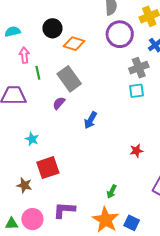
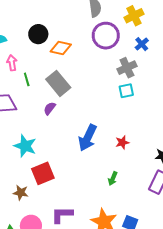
blue arrow: (90, 120) -> (88, 138), moved, size x1.5
cyan star: (32, 139) -> (25, 146), size x1.6
red star: (136, 151) -> (122, 142), moved
green arrow: (112, 192) -> (113, 179), moved

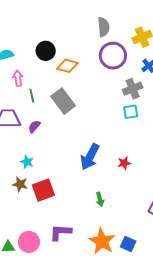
purple semicircle: (50, 108) -> (34, 126), moved
cyan star: (25, 146) -> (27, 162), size x0.6
green arrow: (113, 179) -> (100, 199), moved, turned -40
brown star: (21, 193) -> (20, 184), moved

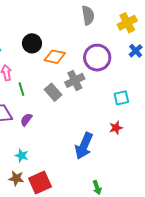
purple circle: (113, 56) -> (97, 58), moved
gray cross: (133, 89) -> (75, 80), moved
gray rectangle: (63, 101) -> (53, 92), size x0.7
red star: (124, 163) -> (116, 128), moved

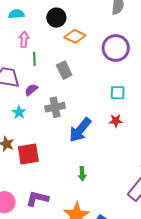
gray cross: (75, 80) -> (55, 107), moved
cyan square: (121, 98) -> (118, 93), moved
cyan star: (22, 156) -> (19, 112), moved

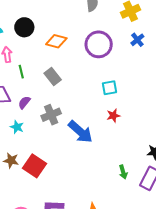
black circle: (56, 18) -> (24, 27), moved
blue arrow: (80, 130) -> (80, 132), turned -76
red square: (28, 154) -> (35, 166), turned -35
green arrow: (82, 174) -> (123, 172), moved

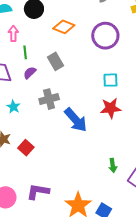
purple semicircle: (24, 102) -> (30, 73), moved
red star: (113, 116) -> (111, 108), size x1.5
red square: (35, 166) -> (26, 148), size x0.7

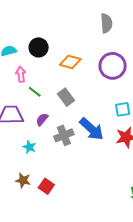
green line: (25, 52) -> (35, 92), turned -40
purple semicircle: (30, 73) -> (42, 119), moved
blue arrow: (76, 120) -> (92, 129), moved

